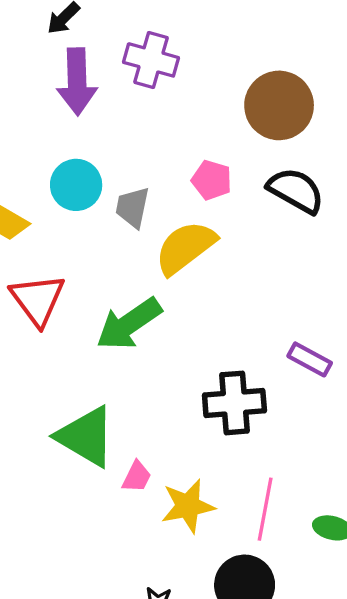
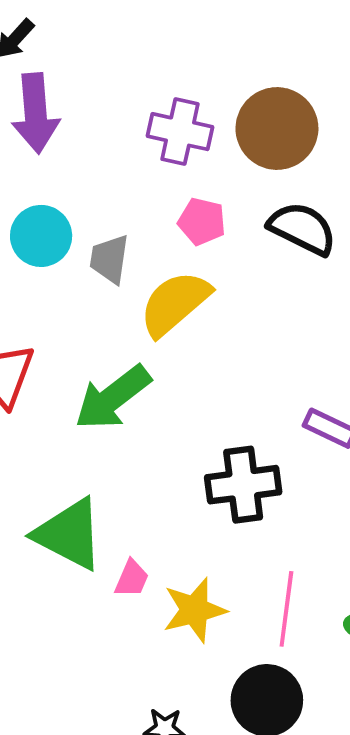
purple cross: (151, 60) -> (180, 132), moved

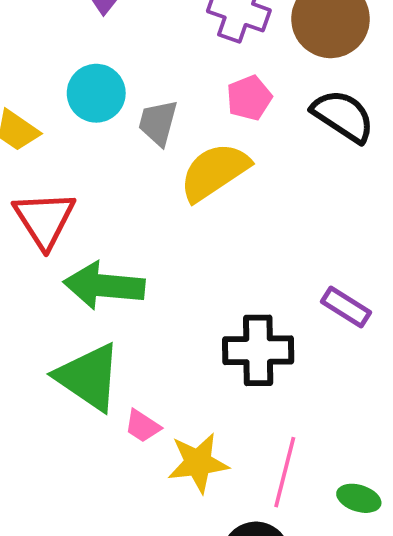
pink pentagon: (202, 221) -> (249, 98), turned 30
green arrow: (113, 398) -> (104, 286), moved, turned 36
pink trapezoid: (132, 579) -> (143, 426), turned 93

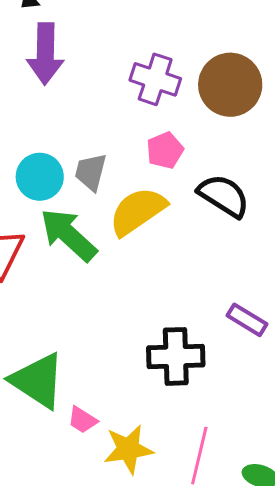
cyan circle: (96, 93) -> (40, 177), moved
black semicircle: (343, 116) -> (224, 196), moved
green arrow: (104, 286) -> (68, 235), moved, turned 38

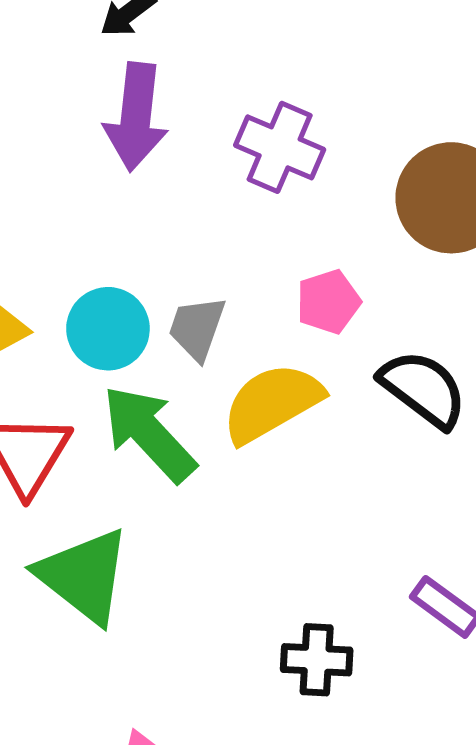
purple cross: (155, 79) -> (280, 147), moved
black cross: (176, 356) -> (317, 660), size x0.7
green triangle: (38, 381) -> (84, 576), moved

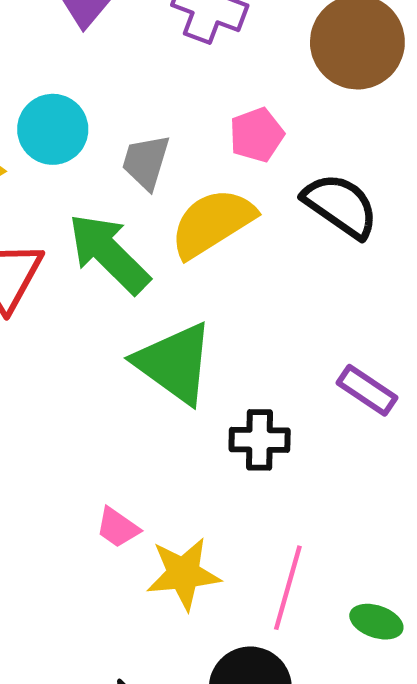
cyan circle: (108, 329) -> (53, 129), moved
green triangle: (84, 576) -> (174, 363), moved

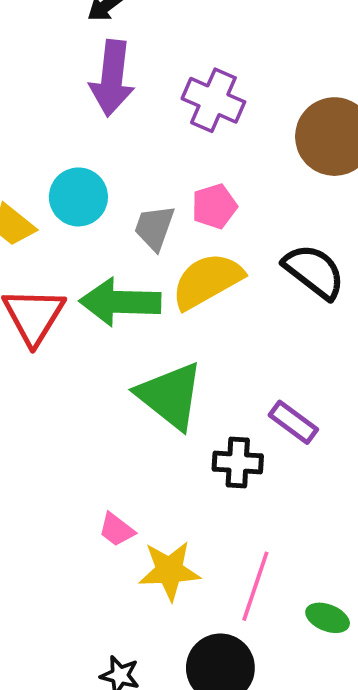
pink pentagon: (257, 135) -> (214, 206), moved
green arrow: (109, 253) -> (120, 302), turned -46
purple rectangle: (367, 390) -> (293, 422), moved

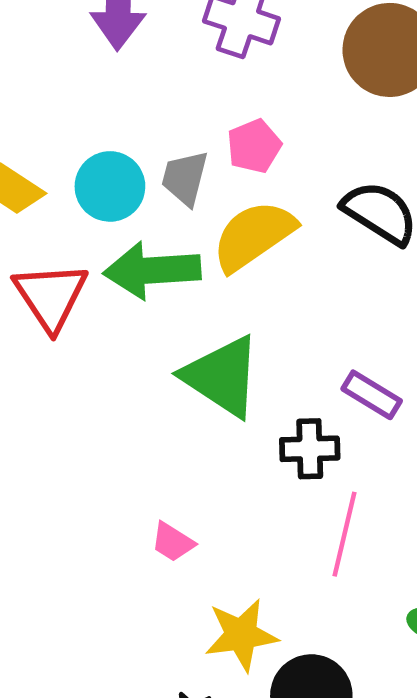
cyan circle: (78, 197) -> (110, 186), moved
yellow star: (169, 571) -> (241, 635), moved
pink line: (255, 586) -> (344, 534), moved

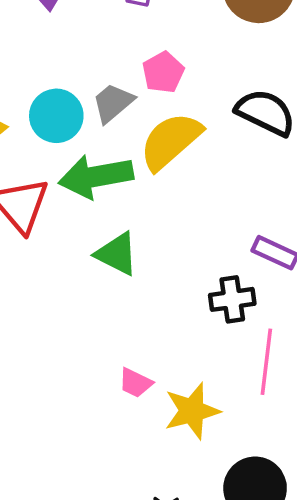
gray trapezoid: (185, 178) -> (113, 103), turned 42
green triangle: (222, 376) -> (117, 254), moved, size x0.7
yellow star: (241, 635) -> (192, 411), moved

